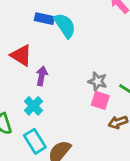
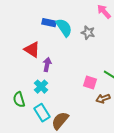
gray star: (98, 81) -> (88, 33), moved

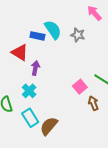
blue rectangle: (49, 23) -> (37, 36), moved
pink square: (90, 83) -> (80, 87), turned 32
brown arrow: (103, 99) -> (93, 103), turned 88

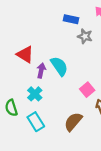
cyan semicircle: (53, 30) -> (59, 66), moved
blue rectangle: (37, 36) -> (71, 19), moved
brown semicircle: (49, 126) -> (73, 122), moved

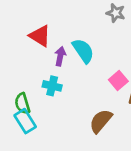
cyan cross: (35, 94) -> (52, 86), turned -32
cyan rectangle: (36, 122) -> (25, 121), moved

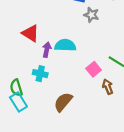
cyan semicircle: (83, 51) -> (65, 45), turned -54
brown semicircle: (101, 121) -> (63, 102), moved

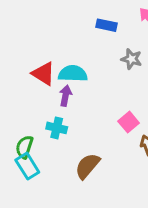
gray star: (91, 15) -> (131, 59), moved
cyan semicircle: (65, 45) -> (73, 74), moved
green semicircle: (16, 88) -> (24, 147), turned 35

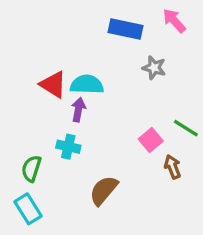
blue rectangle: (107, 25) -> (125, 29), size x1.4
cyan rectangle: (27, 166) -> (28, 209), moved

